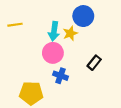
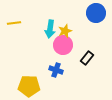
blue circle: (83, 16) -> (96, 13), moved
pink circle: (53, 53) -> (63, 45), moved

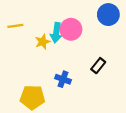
yellow star: (65, 31) -> (43, 42), moved
pink circle: (63, 45) -> (71, 29), moved

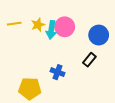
blue circle: (108, 15) -> (99, 35), moved
yellow star: (43, 42) -> (38, 25), moved

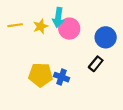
cyan arrow: (51, 30) -> (58, 18), moved
yellow pentagon: (30, 89) -> (41, 75), moved

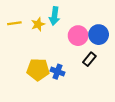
pink circle: (69, 29) -> (78, 36), moved

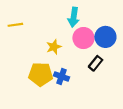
cyan arrow: (54, 16) -> (74, 17), moved
yellow star: (38, 24) -> (54, 47), moved

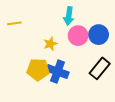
black rectangle: (96, 63) -> (100, 68), moved, size x1.5
blue cross: (62, 76) -> (58, 72), size x1.5

